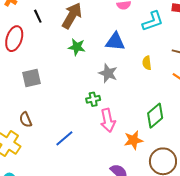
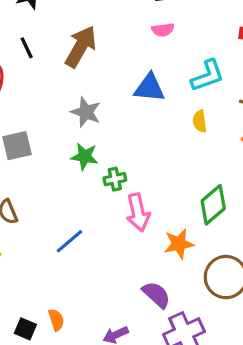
cyan L-shape: (153, 21) -> (207, 76), moved
green star: (77, 47) -> (85, 156), moved
gray star: (108, 73) -> (86, 112), moved

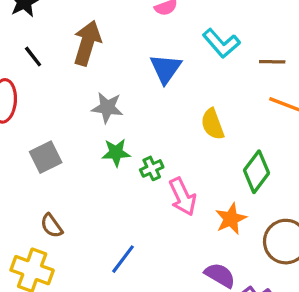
cyan L-shape: (207, 76) -> (221, 43), turned 81
blue triangle: (149, 88) -> (166, 69), turned -48
yellow semicircle: (200, 121) -> (213, 124), moved, size x1.4
blue line: (69, 241) -> (123, 259), moved

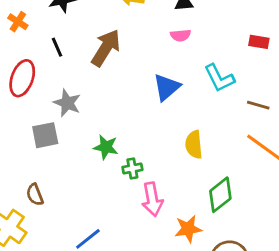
gray star: (107, 108) -> (67, 103), moved

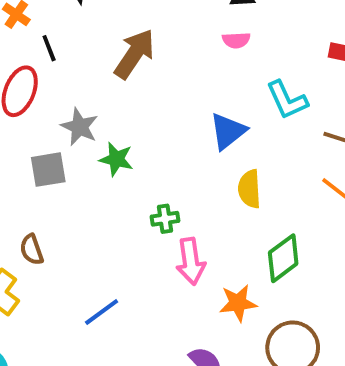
black line: (57, 47) -> (49, 48), moved
blue triangle: (167, 87) -> (228, 131), moved
green star: (106, 147) -> (116, 159), moved

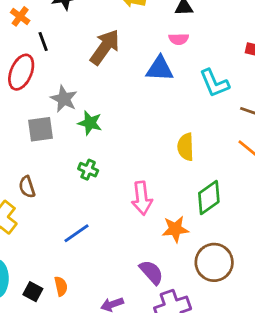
blue triangle: (228, 131) -> (160, 69), moved, turned 40
green cross: (165, 219) -> (88, 170), moved, turned 30

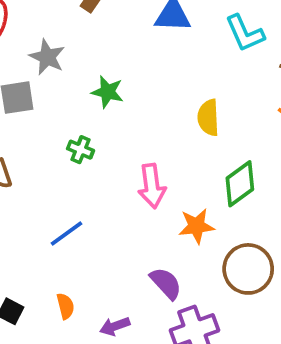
green star: (90, 123) -> (107, 92), moved
orange semicircle: (61, 286) -> (65, 306), moved

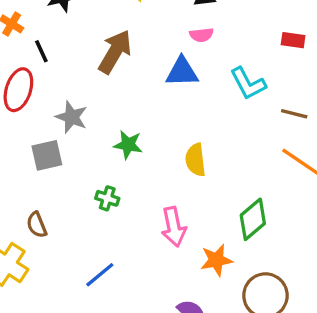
yellow semicircle: (208, 118) -> (195, 160), moved

